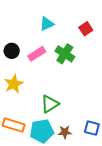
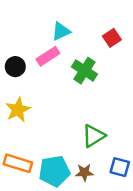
pink rectangle: (37, 54) -> (48, 56), moved
green triangle: (50, 104) -> (94, 136), moved

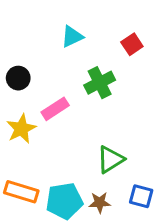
pink rectangle: (48, 56) -> (55, 109), moved
green cross: (84, 71) -> (100, 83), turned 30

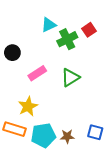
green cross: (100, 83) -> (67, 39), moved
yellow star: (21, 129) -> (28, 106), moved
green triangle: (110, 159) -> (70, 77), moved

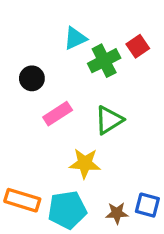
black circle: (12, 53) -> (32, 78), moved
yellow star: (28, 106) -> (85, 163), moved, turned 30
brown star: (67, 136) -> (117, 213), moved

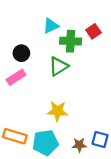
green cross: (104, 61) -> (71, 41), turned 30
pink rectangle: (58, 114) -> (16, 77), moved
green triangle: (109, 120) -> (59, 66), moved

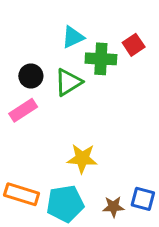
green triangle: (59, 66) -> (68, 82), moved

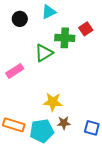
cyan triangle: (73, 37) -> (49, 12), moved
black circle: (31, 76) -> (20, 19), moved
brown star: (113, 207) -> (64, 123), moved

